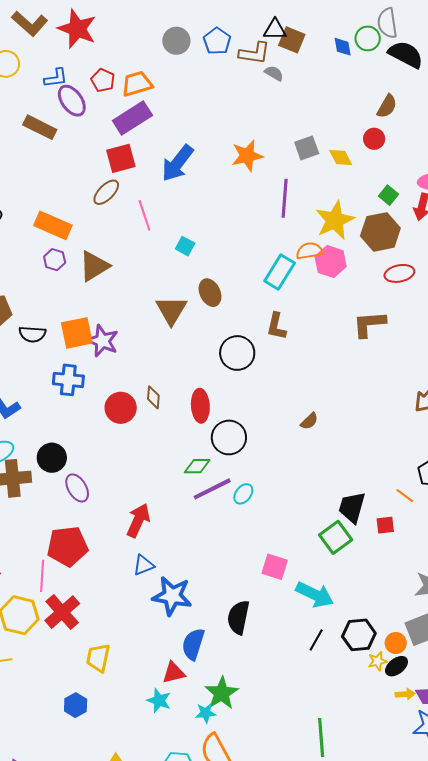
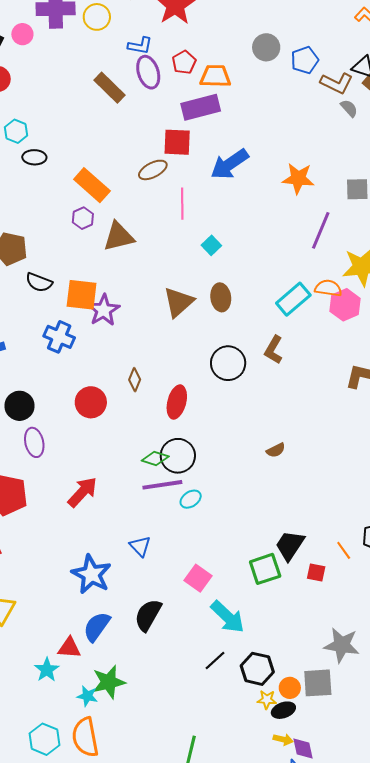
red circle: (121, 408) -> (91, 402), moved
black circle: (229, 437) -> (178, 456), moved
blue triangle: (144, 565) -> (140, 546), moved, turned 50

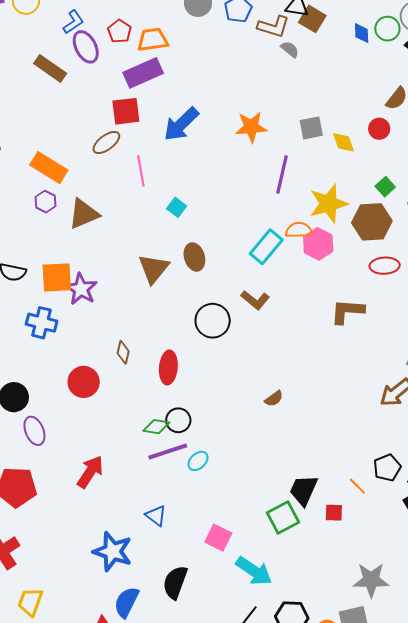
blue L-shape: (140, 46) -> (73, 22), turned -35
brown L-shape: (274, 350) -> (255, 300), turned -72
black circle: (178, 456) -> (178, 420), size x0.7

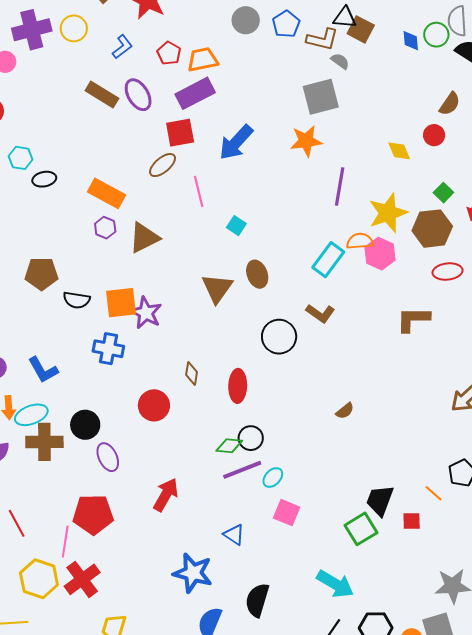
purple ellipse: (86, 47) -> (138, 95), moved
gray square: (311, 128) -> (321, 97), moved, size x1.5
pink square: (218, 538) -> (287, 513), moved

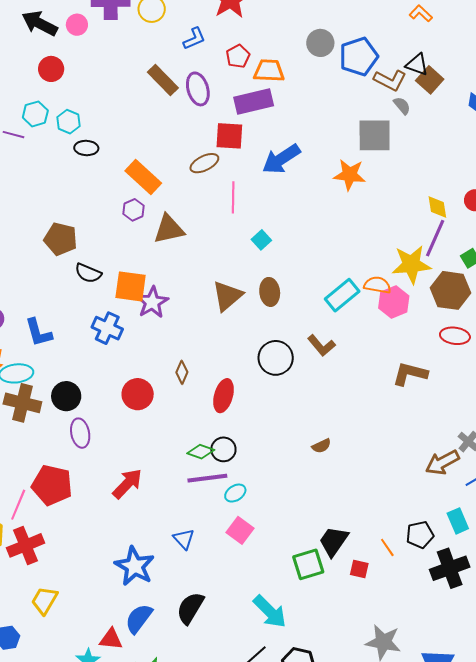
blue pentagon: (286, 24) -> (359, 57), size x1.4
purple line: (340, 187) -> (435, 238), moved

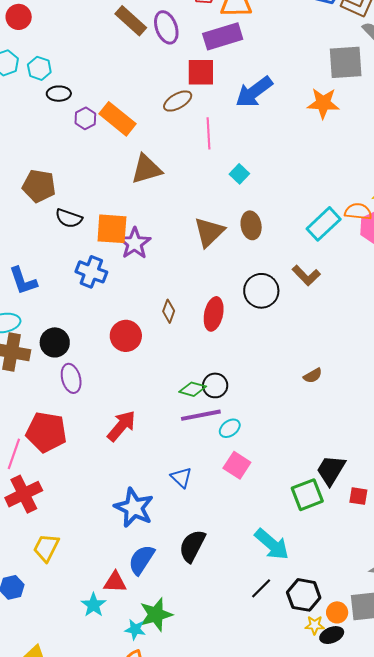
purple hexagon: (134, 210) -> (85, 118), moved
red ellipse: (224, 396) -> (214, 314), moved

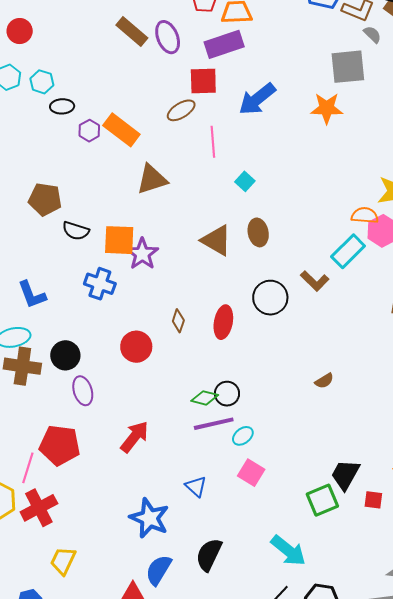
cyan rectangle: (324, 224) -> (348, 251), moved
brown triangle: (209, 232) -> (216, 240), turned -44

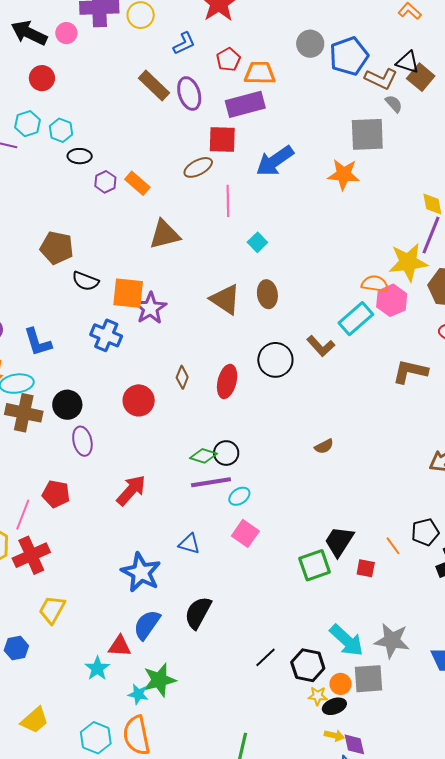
orange rectangle: (121, 130) -> (137, 183), size x0.7
red pentagon: (60, 445) -> (56, 494), size x0.7
blue triangle: (196, 487) -> (189, 544), turned -30
cyan arrow: (288, 551) -> (347, 640), moved

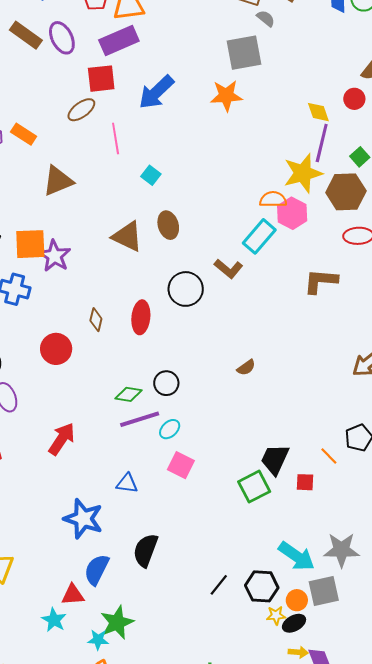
black circle: (226, 453) -> (166, 383), moved

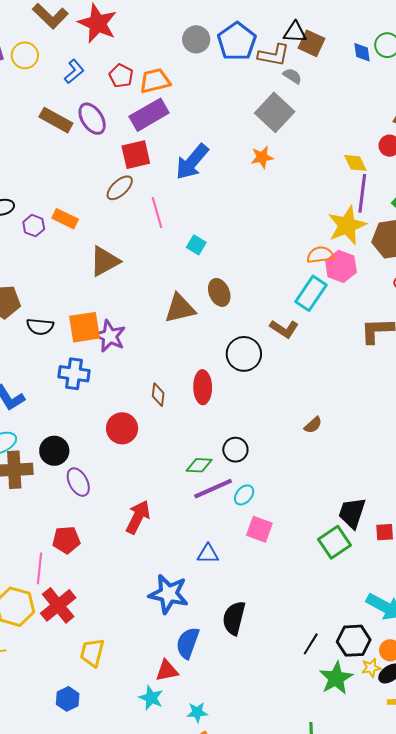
gray square: (244, 53) -> (275, 112), turned -30
orange star: (226, 96) -> (262, 157), size x0.7
brown triangle: (127, 236) -> (180, 308), turned -32
green star: (117, 622) -> (336, 678), moved

